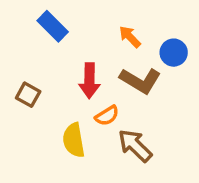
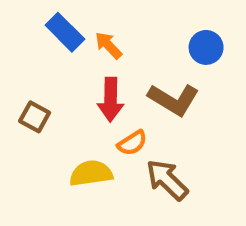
orange arrow: (130, 37) -> (108, 45), moved
blue circle: (174, 53) -> (206, 47), moved
yellow semicircle: (74, 140) -> (91, 173), turned 92

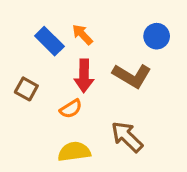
blue rectangle: (65, 32) -> (49, 41), moved
orange semicircle: (132, 143) -> (71, 109), moved
yellow semicircle: (91, 173) -> (74, 152), moved

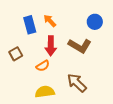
blue rectangle: (49, 41) -> (30, 25), turned 30
brown square: (26, 89) -> (16, 54), turned 32

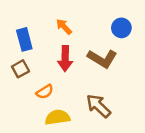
blue rectangle: (30, 25) -> (24, 39), moved
orange semicircle: (43, 66) -> (45, 92), moved

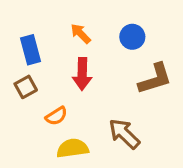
blue circle: (121, 28) -> (132, 37), moved
brown L-shape: (102, 59) -> (155, 79), moved, turned -48

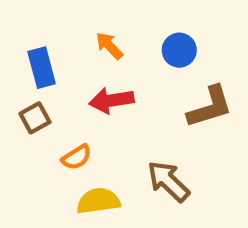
red arrow: (82, 74) -> (111, 100), turned 80

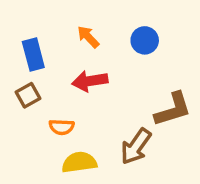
brown L-shape: (210, 107) -> (173, 109), moved
orange semicircle: (76, 157) -> (62, 127), turned 35
brown arrow: (168, 181) -> (136, 146), turned -99

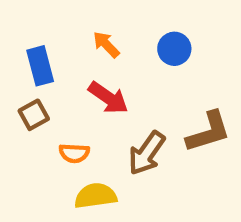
red arrow: (90, 81) -> (108, 98), turned -136
brown arrow: (136, 146) -> (147, 153), moved

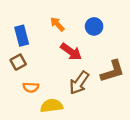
red arrow: (108, 98) -> (71, 52), moved
orange semicircle: (74, 153) -> (31, 87), moved

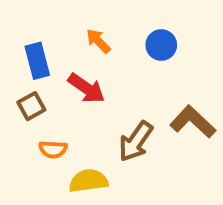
red arrow: (71, 52) -> (86, 88), moved
brown L-shape: (112, 71) -> (193, 122), turned -120

